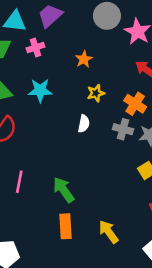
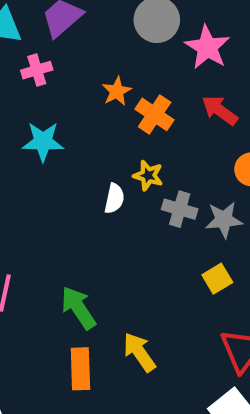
yellow star: (96, 93) -> (148, 175), moved, turned 30
orange cross: (135, 104) -> (155, 114), moved
yellow arrow: (109, 232) -> (139, 352), moved

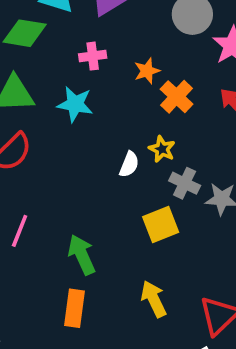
pink cross: (37, 70) -> (93, 56), moved
yellow square: (217, 279) -> (161, 224), moved, size x1.4
yellow arrow: (139, 352) -> (154, 299), moved

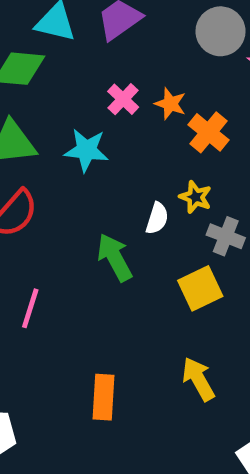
pink cross: (93, 56) -> (123, 99), moved, turned -35
orange star: (147, 71) -> (170, 104), turned -30
green arrow: (82, 255) -> (115, 257), moved

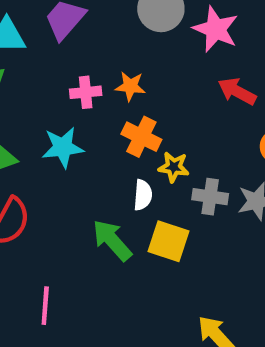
pink cross: (123, 99) -> (86, 92), turned -36
orange cross: (209, 132) -> (141, 137), moved
yellow square: (200, 288) -> (169, 241), moved, turned -33

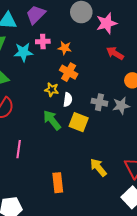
pink star: (216, 29) -> (107, 23), turned 30
pink cross: (86, 92) -> (43, 41), moved
cyan star: (63, 147) -> (23, 52), moved
yellow star: (174, 167) -> (52, 90), moved

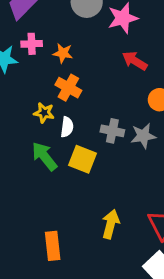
yellow arrow: (98, 167) -> (111, 224), turned 54

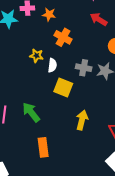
orange cross: (68, 88) -> (63, 37), moved
green arrow: (44, 156) -> (31, 112), moved
yellow arrow: (111, 224) -> (82, 120), moved

